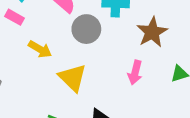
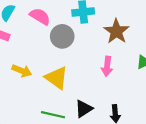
yellow arrow: (40, 49) -> (22, 71), moved

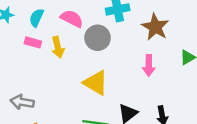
yellow arrow: (22, 71) -> (58, 47), moved, turned 60

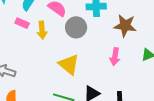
brown star: (155, 27) -> (125, 26), turned -30

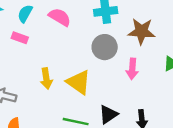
gray circle: (76, 27) -> (105, 47), moved
yellow arrow: (42, 30) -> (46, 79), moved

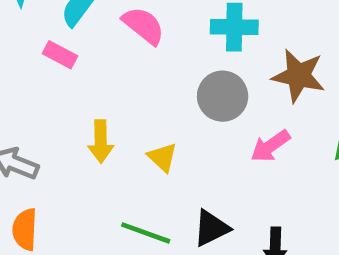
pink arrow: (132, 69) -> (270, 146), turned 42
yellow triangle: (79, 82) -> (162, 157), size x0.6

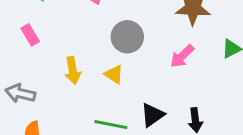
pink rectangle: (60, 55) -> (30, 35), moved, turned 40
gray circle: (223, 96) -> (127, 37), moved

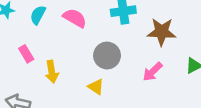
yellow arrow: (73, 70) -> (52, 72), moved

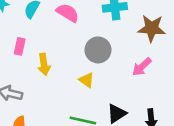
pink rectangle: (26, 54) -> (20, 46), turned 42

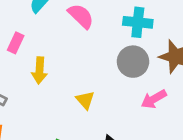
gray circle: (98, 50) -> (133, 62), moved

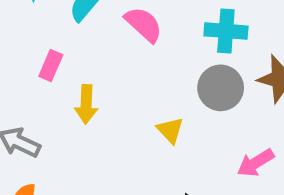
pink arrow: (154, 99) -> (256, 163), moved
yellow triangle: (85, 100) -> (170, 130), moved

